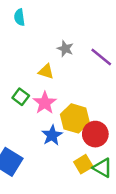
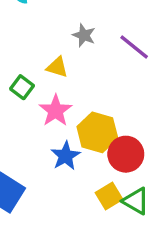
green square: (21, 97) -> (22, 87), moved

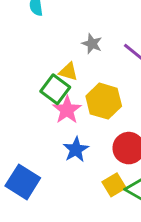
green square: (22, 87) -> (55, 89), moved, size x1.4
yellow hexagon: (97, 132) -> (104, 101), moved

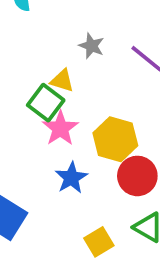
yellow hexagon: (104, 101) -> (115, 139), moved
yellow square: (114, 185) -> (99, 242), moved

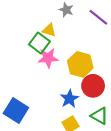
pink star: (60, 128) -> (48, 58), turned 30
blue star: (71, 178) -> (69, 99), moved

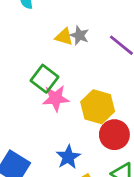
yellow triangle: (49, 30) -> (64, 37), moved
blue star: (69, 99) -> (68, 157), moved

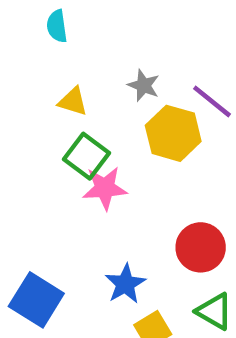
yellow triangle: (64, 37) -> (73, 101), moved
yellow hexagon: (98, 107) -> (173, 133), moved

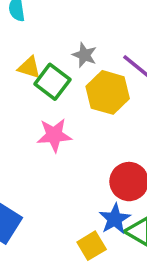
green square: (87, 156) -> (52, 82), moved
blue star: (125, 284) -> (115, 219), moved

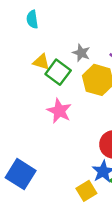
pink star: (54, 135) -> (59, 111), turned 30

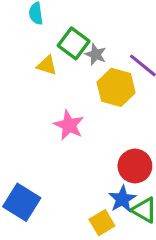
green square: (58, 72) -> (74, 43), moved

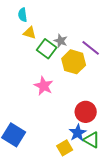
green square: (74, 43) -> (47, 49), moved
yellow triangle: (47, 65) -> (30, 33), moved

